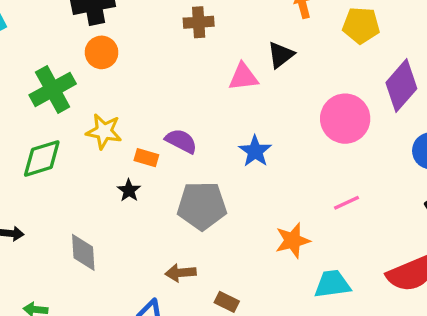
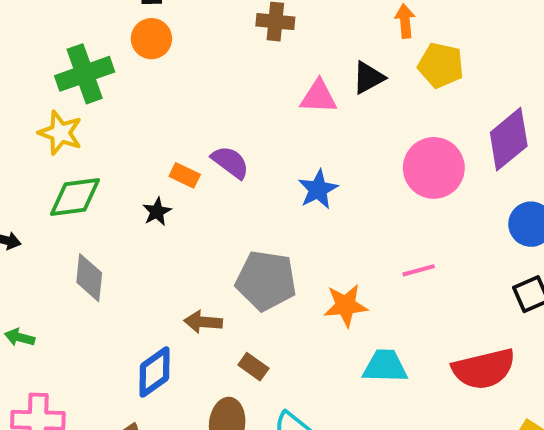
yellow pentagon: (361, 25) -> (441, 65), moved
yellow star: (104, 131) -> (60, 133), moved
green diamond: (42, 158) -> (75, 197), moved
gray pentagon: (202, 206) -> (266, 281), moved

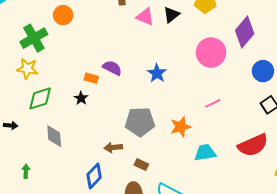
pink triangle: (319, 97) -> (145, 17), moved, turned 30
green arrow: (20, 337) -> (26, 171), turned 88

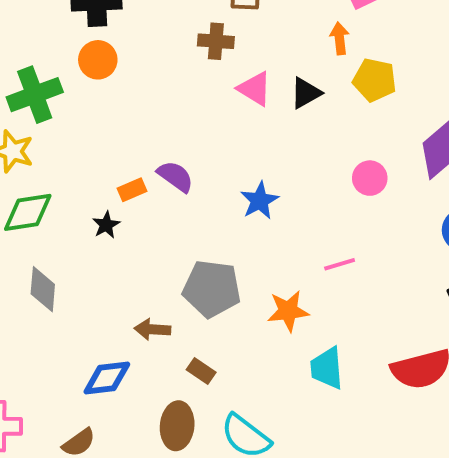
pink circle: (211, 53) -> (370, 178), size x0.6
orange rectangle: (91, 78) -> (132, 190), turned -48
pink line: (213, 103) -> (340, 264), moved
cyan trapezoid: (205, 153) -> (327, 368), turned -95
blue diamond: (94, 176) -> (107, 378), turned 30

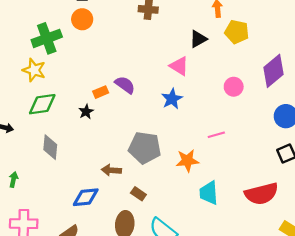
pink triangle: (255, 89) -> (179, 66), moved

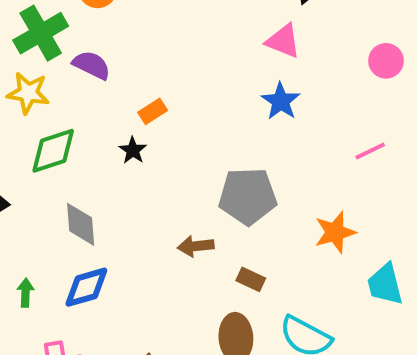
purple semicircle: (125, 85) -> (92, 65), moved
orange star: (187, 161) -> (335, 232), moved
cyan trapezoid: (209, 193) -> (385, 284), moved
blue diamond: (86, 197) -> (86, 287), moved

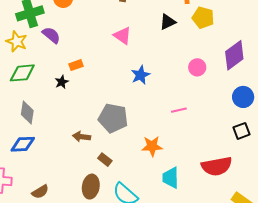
pink triangle: (283, 41) -> (122, 36), moved

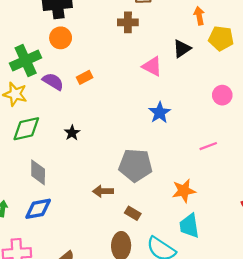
pink triangle: (122, 36) -> (152, 66), moved
orange rectangle: (76, 65) -> (85, 77), moved
cyan trapezoid: (171, 178) -> (189, 226), moved

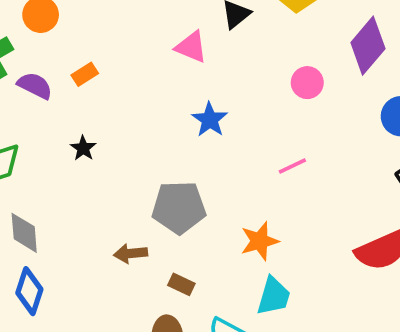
black star: (72, 133) -> (83, 148), moved
blue diamond: (38, 209) -> (29, 291), turned -56
cyan trapezoid: (189, 226) -> (274, 296), turned -150

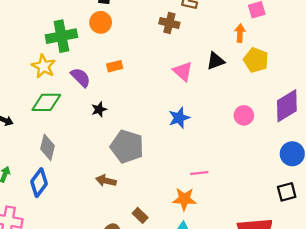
purple semicircle: (35, 86) -> (81, 77), moved
pink line: (292, 166) -> (199, 173), moved
gray pentagon: (179, 207) -> (127, 146), moved
brown rectangle: (181, 284) -> (140, 215), moved

